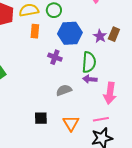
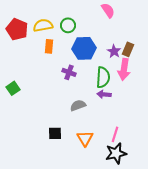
pink arrow: (110, 93) -> (124, 69), moved
pink line: (101, 119) -> (115, 134), turned -63

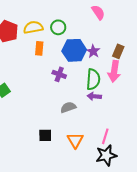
purple star: (114, 51) -> (93, 51), moved

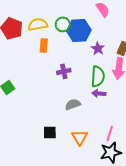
blue hexagon: (74, 50) -> (79, 30), moved
purple cross: (59, 74) -> (64, 71), turned -32

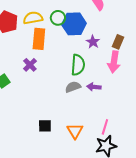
orange rectangle: (44, 45) -> (39, 39), size x1.5
purple cross: (64, 71) -> (30, 65), moved, turned -32
green semicircle: (98, 76) -> (78, 65), moved
gray semicircle: (73, 104) -> (73, 87), moved

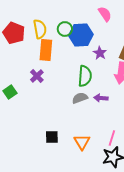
yellow semicircle: (33, 18) -> (40, 29), turned 90

